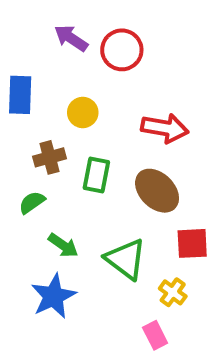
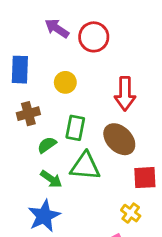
red arrow: (165, 128) -> (125, 94), turned 80
brown cross: (49, 157) -> (28, 114), moved
green semicircle: (32, 202) -> (47, 145), moved
green triangle: (126, 259) -> (85, 166), moved, turned -32

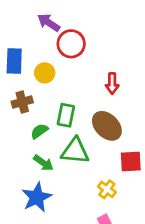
red circle: (94, 37) -> (71, 44), moved
yellow circle: (65, 82) -> (45, 73), moved
red arrow: (125, 94) -> (112, 83), size x0.7
yellow cross: (131, 213) -> (107, 189), moved

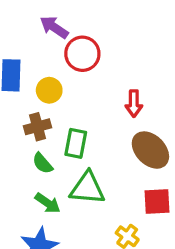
brown cross: (22, 102) -> (38, 127), moved
brown ellipse: (107, 126) -> (150, 150), moved
green semicircle: (39, 131) -> (43, 163), turned -96

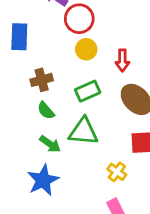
yellow circle: (49, 90) -> (86, 49), moved
green rectangle: (76, 143) -> (88, 91), moved, turned 55

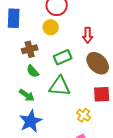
yellow circle: (86, 49) -> (51, 27), moved
green arrow: (50, 144) -> (27, 95), moved

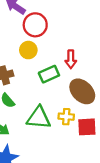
green rectangle: (63, 57) -> (49, 74), moved
yellow cross: (84, 115) -> (66, 117), moved, turned -32

